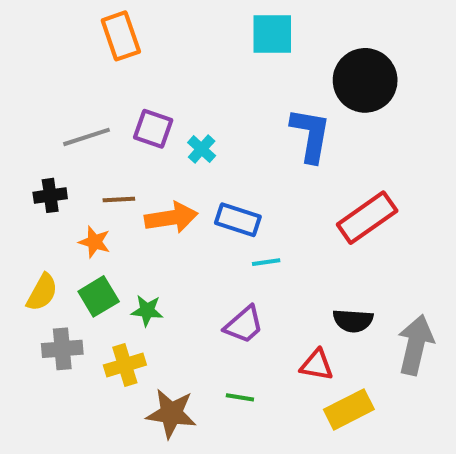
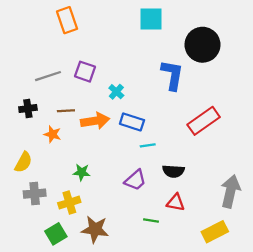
cyan cross: (202, 149) -> (116, 92), moved
green square: (99, 296) -> (56, 234), moved
black semicircle: (353, 321) -> (173, 171), moved
green line: (240, 397) -> (151, 220), moved
yellow rectangle: (349, 409) -> (215, 232), moved

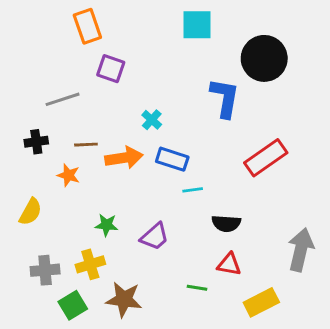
purple square: (85, 72) -> (111, 69), moved
purple trapezoid: (135, 180) -> (155, 237), moved
gray cross: (35, 194) -> (45, 270), moved
yellow rectangle: (215, 232) -> (261, 302), moved

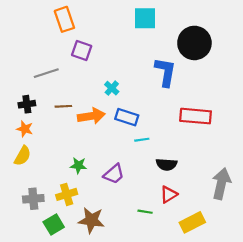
red rectangle: (266, 158) -> (196, 116), turned 40
orange star: (68, 175) -> (25, 129), moved
red triangle: (229, 264) -> (169, 194), turned -42

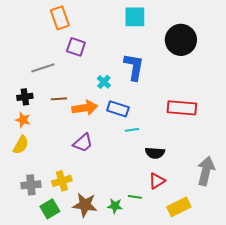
blue L-shape: (165, 72) -> (134, 67), moved
green star: (78, 165) -> (115, 206), moved
purple trapezoid: (114, 174) -> (83, 143), moved

